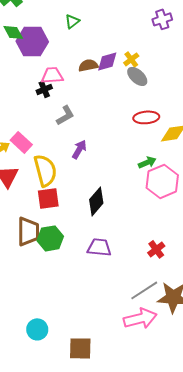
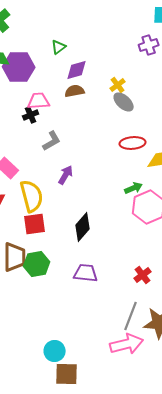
purple diamond: (107, 61) -> (77, 70), moved
gray line: (144, 290) -> (131, 316), turned -36
cyan circle: (37, 329) -> (55, 351), moved

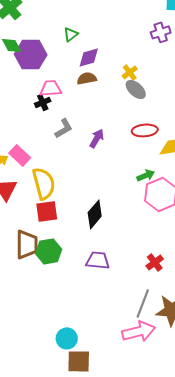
purple arrow: (66, 175) -> (97, 138), moved

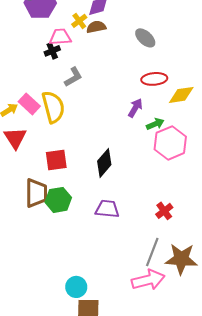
yellow cross: (130, 72) -> (79, 21), moved
purple arrow: (97, 138) -> (135, 108), moved
yellow semicircle: (44, 183) -> (53, 107), moved

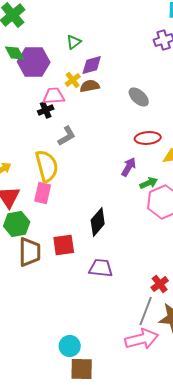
pink rectangle: (29, 104) -> (43, 193), moved, turned 60
red square: (56, 160) -> (64, 245), moved
green hexagon: (58, 200) -> (17, 224), moved
red cross: (164, 211) -> (160, 284), moved

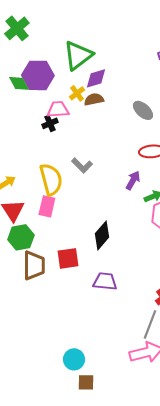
green triangle: (74, 42) -> (78, 55), size x2.0
green diamond: (15, 53) -> (19, 83), moved
gray L-shape: (67, 136) -> (82, 165), moved, turned 75
brown square: (82, 369) -> (86, 382), size x0.7

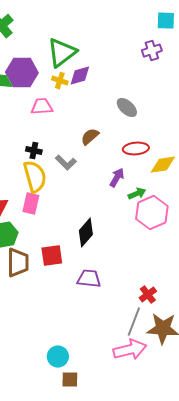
yellow cross: (77, 93) -> (60, 81), moved, turned -35
brown semicircle: (94, 99) -> (90, 137), moved, turned -30
black cross: (50, 123) -> (34, 151), moved, turned 35

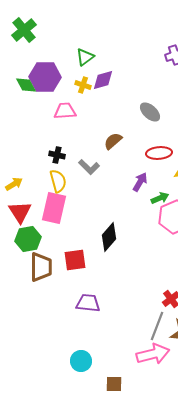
green triangle: (62, 53) -> (85, 57), size x0.6
yellow semicircle: (35, 177) -> (58, 181), size x0.7
pink rectangle: (31, 204) -> (54, 208), size x1.4
purple trapezoid: (89, 279) -> (88, 303), moved
brown square: (70, 380) -> (114, 384), moved

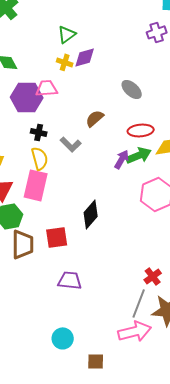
purple hexagon: (45, 77) -> (27, 97), moved
green arrow: (160, 198) -> (139, 155), moved, size x1.4

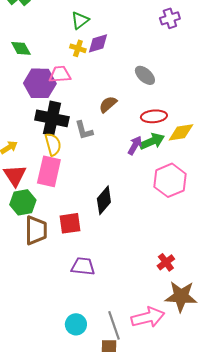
black cross: (39, 132) -> (52, 118), size x2.0
gray L-shape: (71, 144) -> (84, 130), turned 30
gray line: (139, 303) -> (114, 325), moved, turned -40

